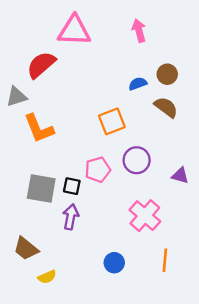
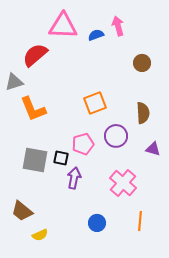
blue semicircle: (138, 84) -> (96, 35), moved
brown semicircle: (166, 107) -> (143, 113), moved, turned 50
purple arrow: (71, 217) -> (74, 178), moved

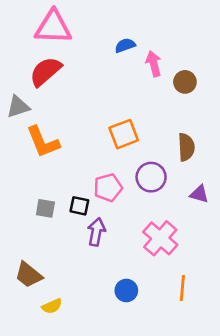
pink triangle: (63, 26) -> (53, 27), moved
pink arrow: (118, 26) -> (154, 64), moved
gray square: (35, 160) -> (45, 208), size x0.6

